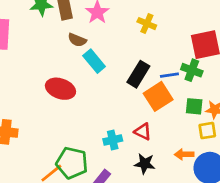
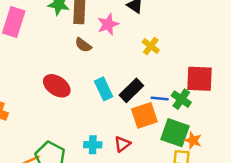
cyan rectangle: (94, 61) -> (104, 89), moved
green square: (194, 106) -> (175, 133), size x1.6
red triangle: (143, 132) -> (122, 144), turned 42

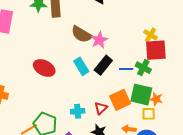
pink star: (108, 24) -> (99, 40), moved
brown semicircle: (83, 45) -> (81, 34), moved, size x1.5
yellow cross: (151, 46) -> (150, 35), moved
orange square: (144, 115) -> (120, 100), moved

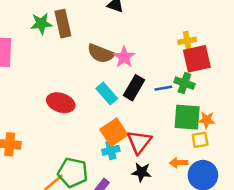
yellow cross: (150, 35) -> (187, 41), turned -32
orange square: (120, 100) -> (114, 132), moved
red triangle: (101, 108) -> (139, 142), size x1.5

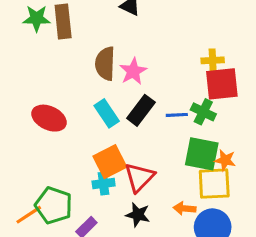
brown semicircle: (101, 53) -> (105, 64), turned 64
yellow square: (200, 140) -> (214, 184), size x1.6

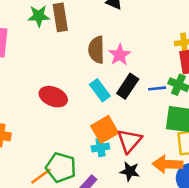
orange arrow: (185, 208) -> (168, 164), size x1.6

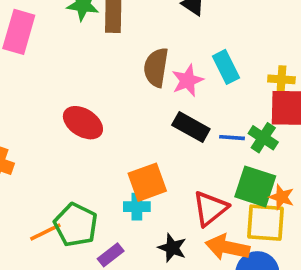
black rectangle: (128, 86) -> (191, 127), turned 75
cyan rectangle: (100, 90) -> (226, 67), moved
red triangle: (129, 141) -> (210, 208), moved

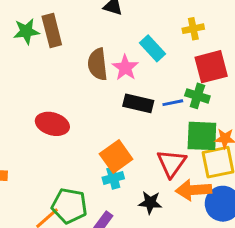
yellow cross: (281, 79) -> (193, 29), moved

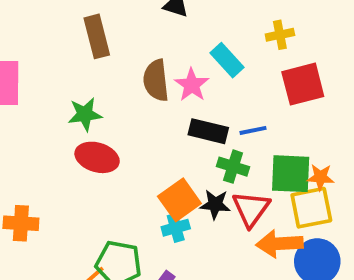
green star: (26, 31) -> (85, 114), moved
green cross: (197, 96) -> (233, 167), moved
black star: (150, 203) -> (215, 204), moved

